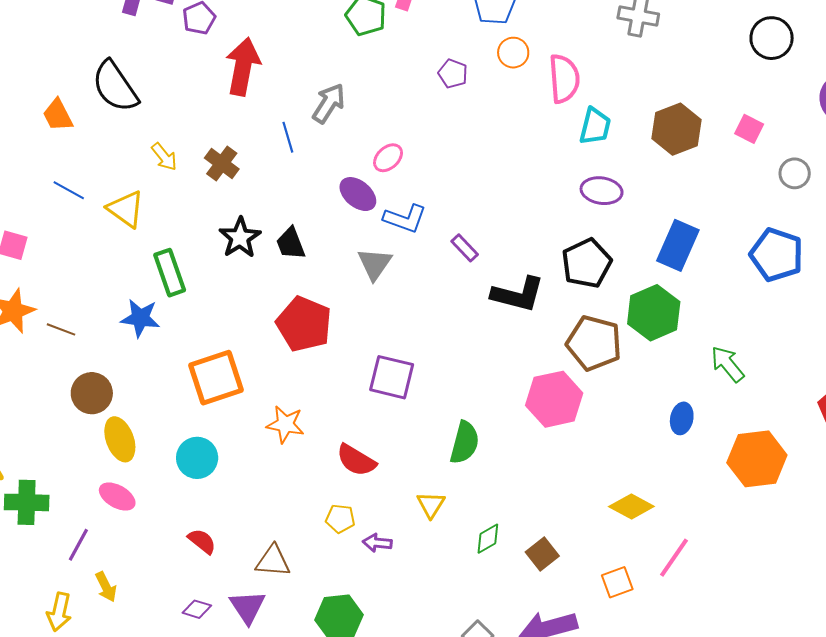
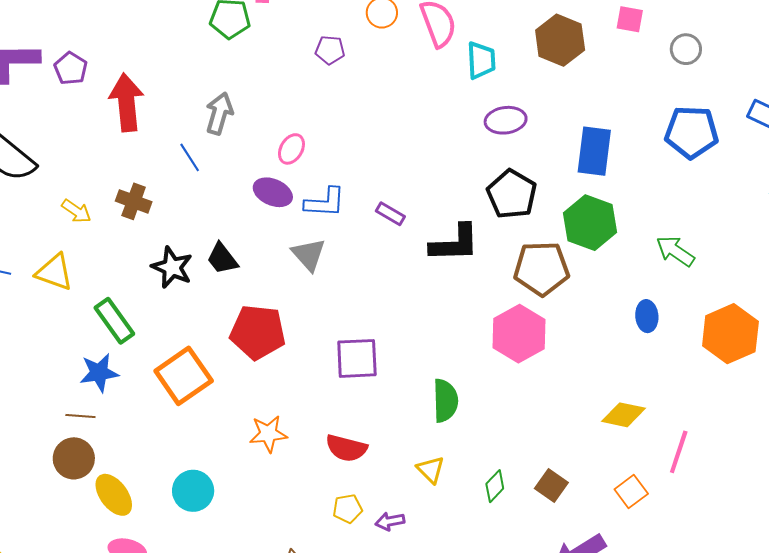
brown line: (61, 329) -> (80, 416), moved
orange square: (216, 378) -> (184, 376), moved

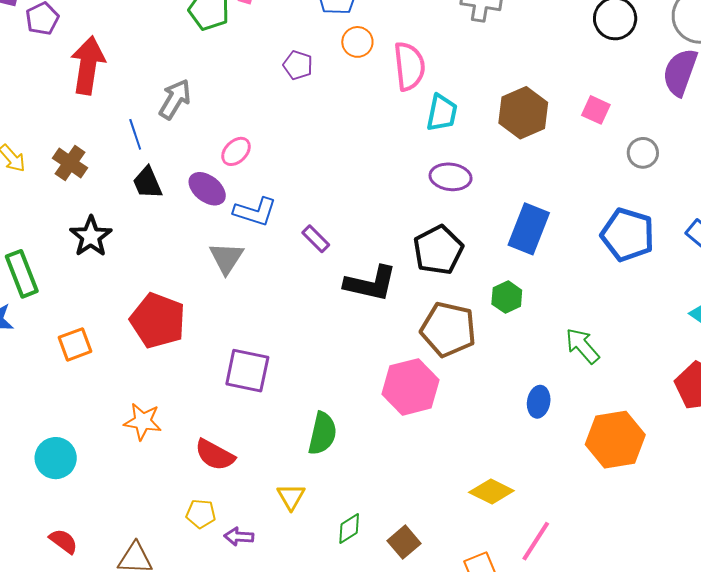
green hexagon: (590, 223) -> (507, 297), size x0.6
black trapezoid: (222, 259) -> (147, 183), moved
orange square: (184, 376) -> (75, 344), size x0.6

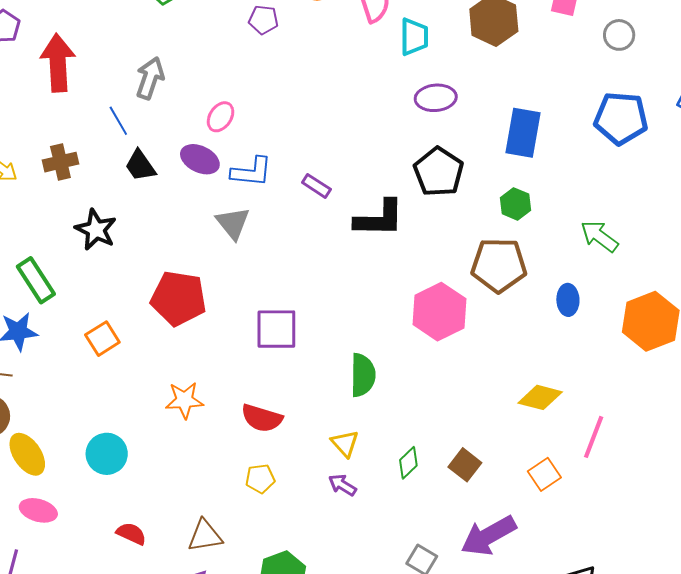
brown cross: (70, 163) -> (60, 162), turned -36
brown pentagon: (448, 329) -> (499, 265), moved
purple arrow: (239, 537) -> (342, 485), moved, turned 40

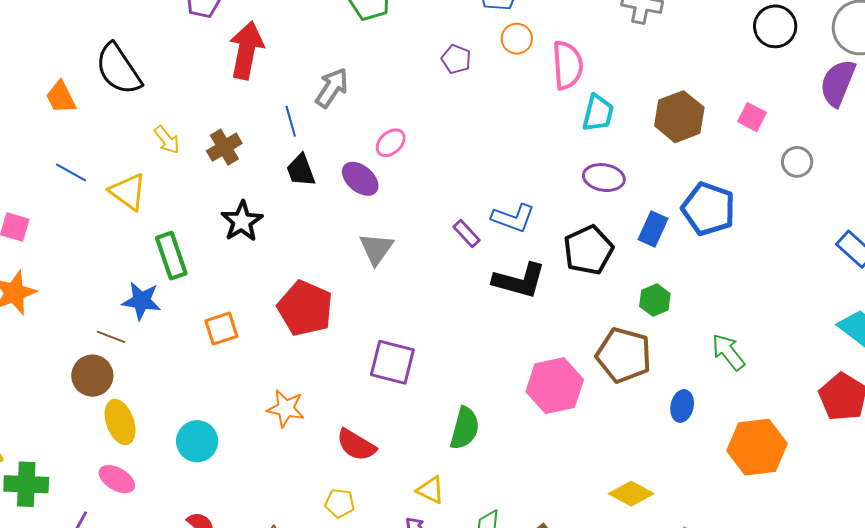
blue pentagon: (621, 118) -> (708, 209), moved
blue rectangle: (523, 133) -> (653, 229), moved, size x0.7
brown cross: (60, 162) -> (224, 147), turned -32
blue L-shape: (252, 172) -> (513, 218), moved
yellow triangle: (345, 443) -> (431, 490), turned -36

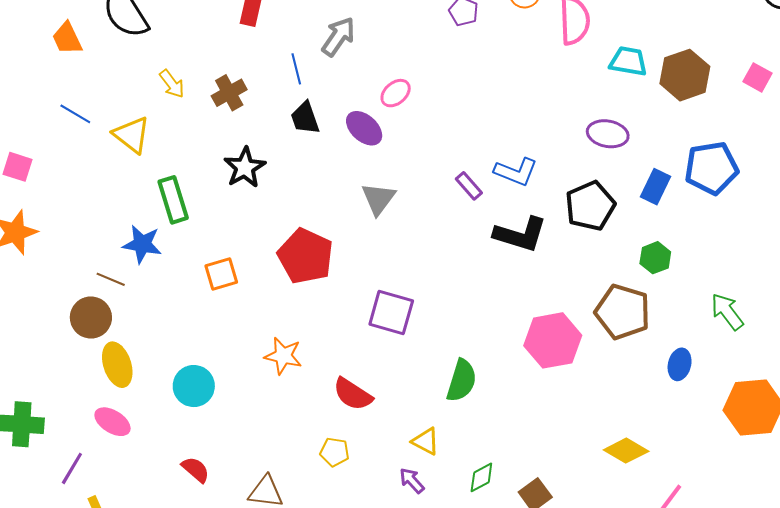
cyan trapezoid: (598, 113) -> (628, 61), moved, turned -96
blue pentagon: (708, 209) -> (711, 168), turned -30

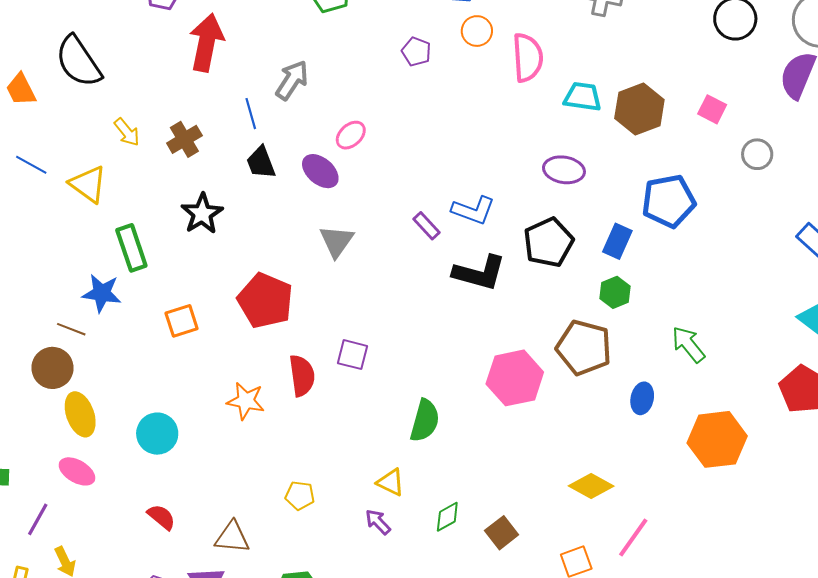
blue rectangle: (655, 187) -> (617, 241), moved
purple square: (391, 313) -> (352, 355), size x0.7
red semicircle: (353, 394) -> (302, 376), moved, turned -129

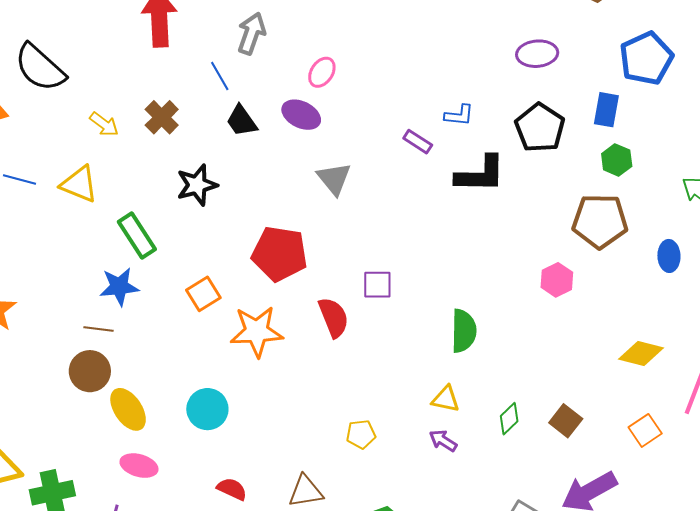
blue L-shape: (473, 210) -> (459, 115), size x0.7
black star: (202, 214) -> (197, 185), turned 30
pink hexagon: (515, 378) -> (557, 280), moved, size x0.6
orange star: (246, 401) -> (257, 332), moved, size x1.4

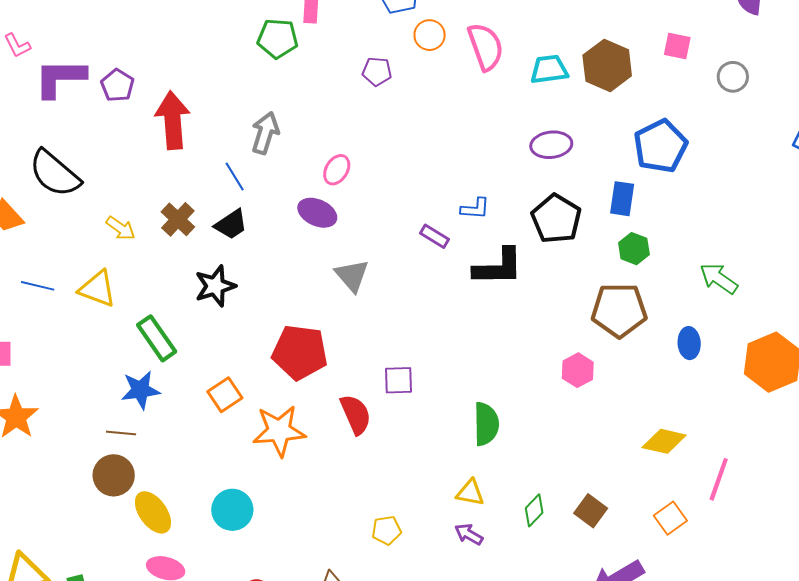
black trapezoid: (242, 121) -> (231, 224), moved, turned -87

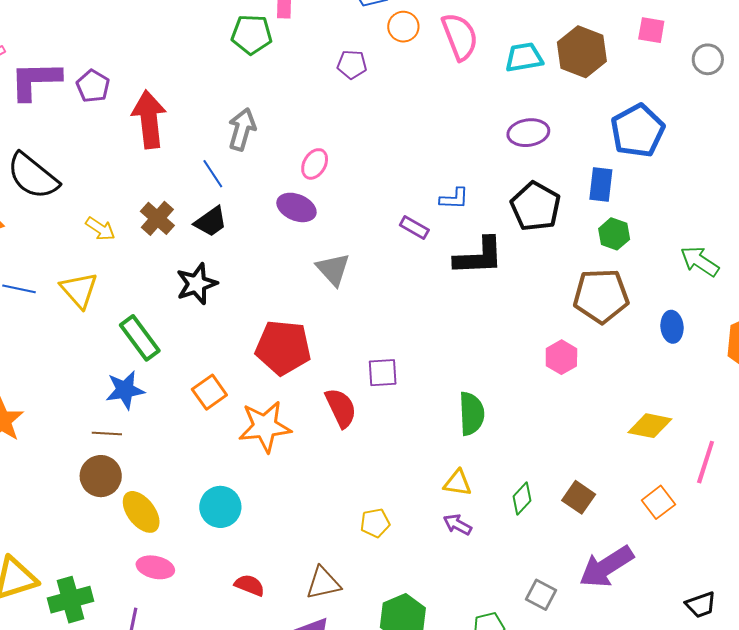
yellow triangle: (98, 289) -> (79, 290), turned 30

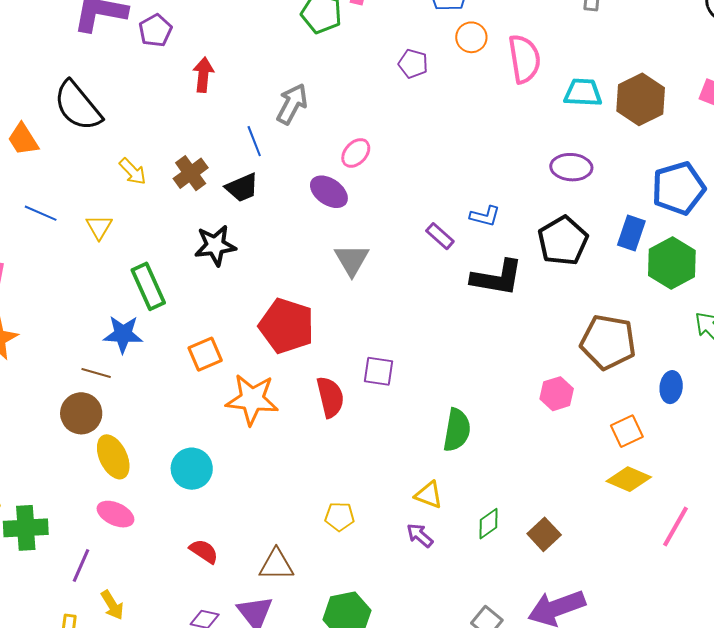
red arrow: (149, 119) -> (203, 75), size x0.6
green hexagon: (614, 234) -> (672, 263), moved, size x1.6
yellow triangle: (79, 290) -> (99, 227), size x0.7
orange square: (658, 502) -> (627, 431), moved

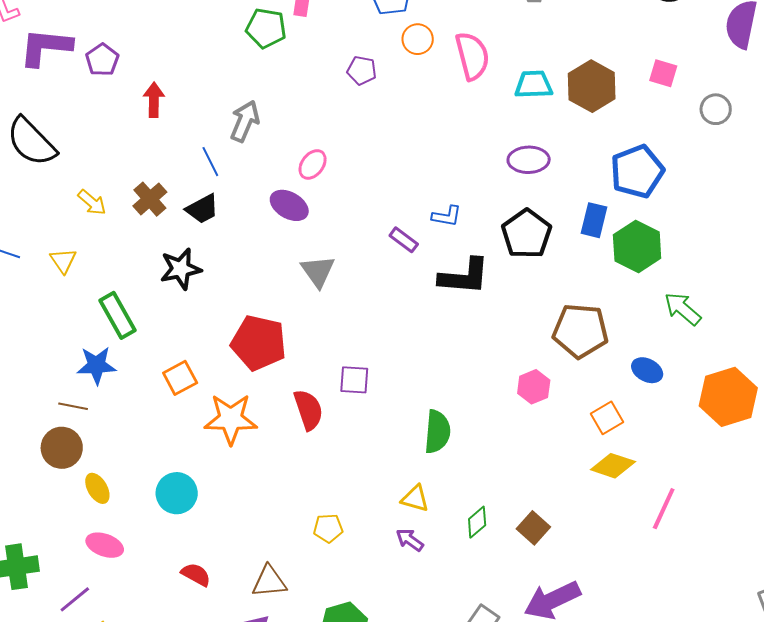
blue ellipse: (671, 387) -> (647, 370), turned -64
yellow ellipse: (113, 457) -> (97, 488), size x0.7
purple line: (81, 565) -> (75, 599), turned 32

